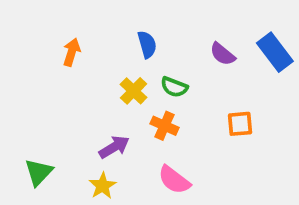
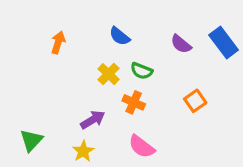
blue semicircle: (147, 44) -> (120, 36), turned 145
orange square: (240, 124) -> (195, 101), turned -30

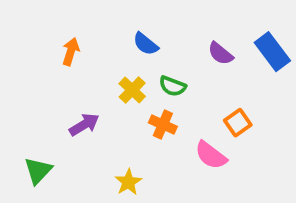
purple arrow: (93, 120) -> (84, 125), moved
pink semicircle: (142, 147) -> (211, 155), moved
yellow star: (83, 151) -> (128, 182), moved

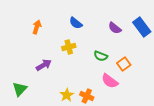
green semicircle: (172, 86) -> (101, 56), moved
yellow cross: (132, 90) -> (69, 47), turned 32
orange cross: (163, 125) -> (87, 96), moved

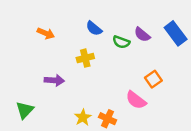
orange arrow: (37, 27) -> (46, 33), turned 96
green semicircle: (101, 56) -> (121, 42), moved
purple arrow: (44, 65) -> (54, 80), turned 35

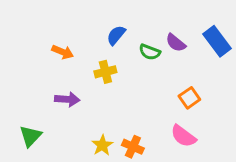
blue semicircle: (94, 28) -> (116, 35), turned 91
orange arrow: (46, 33) -> (63, 52), moved
pink semicircle: (136, 100) -> (183, 136), moved

